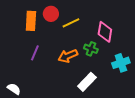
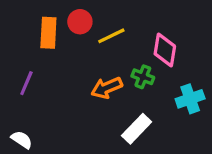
purple line: (35, 53) -> (26, 83), moved

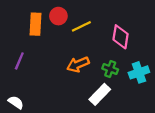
green cross: (143, 77) -> (110, 69), moved

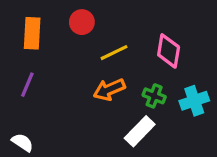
orange rectangle: (35, 24) -> (32, 33), moved
yellow line: (81, 26) -> (114, 53), moved

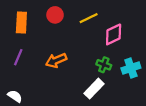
pink diamond: (169, 51) -> (114, 34), turned 55
yellow line: (114, 53) -> (89, 18), moved
orange arrow: (109, 89) -> (56, 60), moved

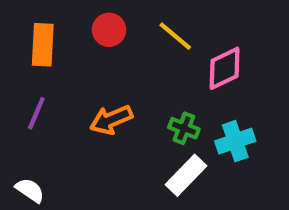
yellow line: (89, 18) -> (175, 36), turned 66
green cross: (104, 65) -> (184, 128), moved
cyan cross: (131, 68) -> (235, 141), moved

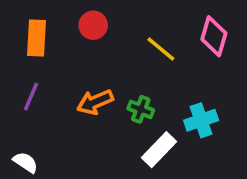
yellow line: (175, 36) -> (161, 49), moved
pink diamond: (225, 68) -> (214, 36), moved, turned -48
green cross: (184, 128) -> (141, 109), moved

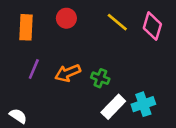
yellow line: (161, 49) -> (117, 22), moved
purple line: (31, 97) -> (34, 69), moved
cyan cross: (201, 120) -> (143, 104), moved

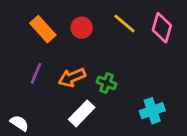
red circle: (66, 18) -> (82, 28), moved
orange rectangle: (26, 27) -> (43, 29), moved, turned -45
white rectangle: (113, 107) -> (82, 113), moved

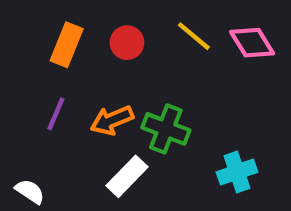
pink diamond: (162, 28) -> (252, 43), turned -48
orange rectangle: (43, 29) -> (67, 45), turned 64
green cross: (107, 83) -> (166, 129), size x1.5

